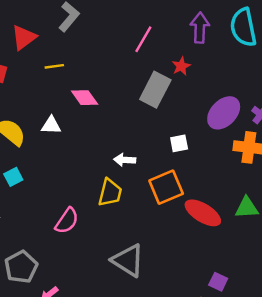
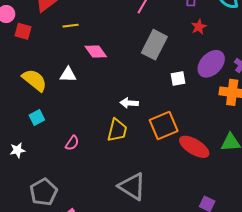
red star: (181, 66) -> (199, 27), moved
white square: (179, 143) -> (178, 78), moved
pink semicircle: (67, 221) -> (72, 143), moved, size x0.7

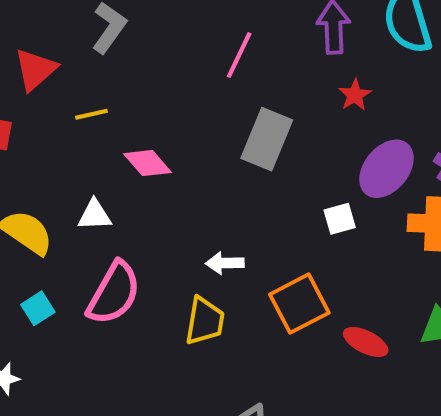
white square: (178, 78) -> (340, 219), moved
pink semicircle: (72, 143) -> (114, 293), moved, size x2.0
red ellipse: (194, 147) -> (366, 342), size x0.7

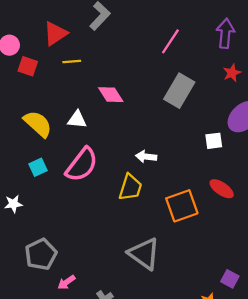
yellow line: (91, 114) -> (72, 61), moved
orange square: (299, 304) -> (182, 206), moved
red ellipse: (366, 342) -> (222, 189), moved

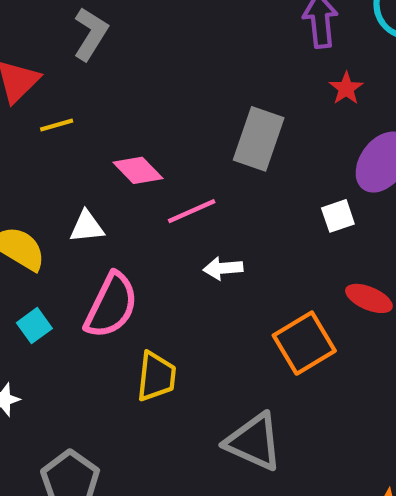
pink line: (170, 41) -> (192, 211), moved, turned 44
yellow trapezoid: (130, 187) -> (156, 376), moved

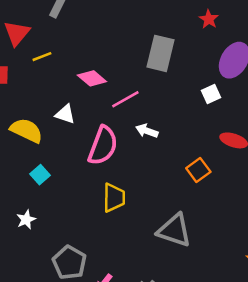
white triangle: (87, 227) -> (65, 114), turned 30
white arrow: (223, 268) -> (147, 131), turned 30
pink semicircle: (111, 305) -> (103, 146), moved
orange square: (304, 343) -> (198, 170), size x0.7

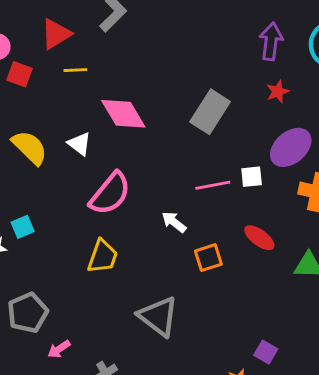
pink diamond: (92, 78) -> (123, 114), size x1.4
pink line: (125, 99) -> (213, 185), moved
white arrow: (147, 131) -> (174, 222), moved
cyan square: (40, 175) -> (23, 227), moved

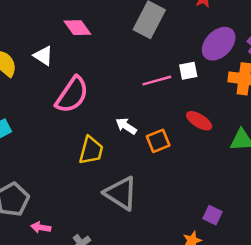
pink diamond: (123, 114) -> (77, 28), size x0.7
white arrow: (174, 222) -> (126, 126), moved
yellow trapezoid: (103, 256) -> (91, 150), moved
pink arrow: (59, 349) -> (41, 227), turned 48

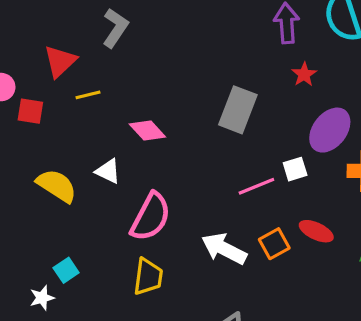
white arrow: (126, 126) -> (224, 249), size x1.6
orange square: (158, 141) -> (274, 244), moved
yellow trapezoid: (91, 150) -> (148, 277), moved

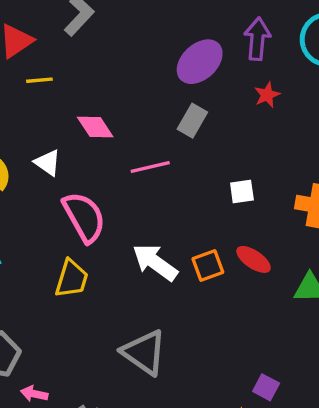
gray rectangle: (238, 110) -> (192, 121), size x0.7
purple ellipse: (330, 130) -> (200, 62), moved
pink line: (256, 186) -> (150, 167), moved
pink semicircle: (151, 217) -> (84, 217), turned -66

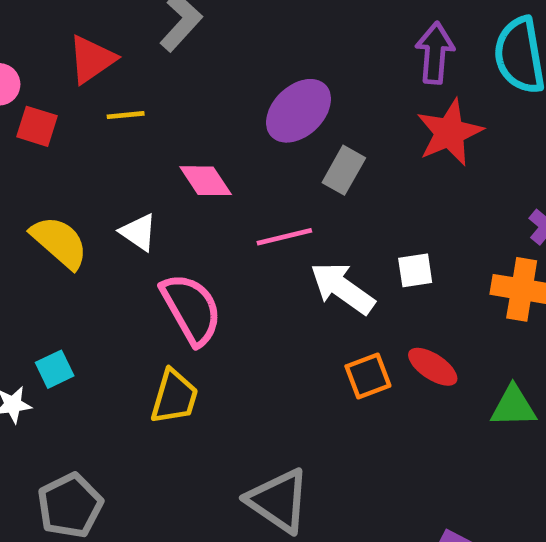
purple ellipse: (200, 62) -> (299, 111), moved
red star: (267, 95) -> (450, 132), size x1.8
white arrow: (155, 262) -> (342, 288), moved

